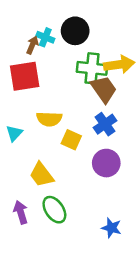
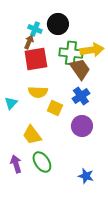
brown arrow: (32, 45) -> (29, 42), moved
red square: (25, 76) -> (36, 59), moved

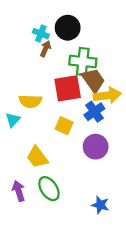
brown arrow: (29, 42) -> (45, 49), moved
yellow arrow: (92, 50) -> (107, 95), moved
red square: (36, 59) -> (68, 88), moved
yellow semicircle: (38, 92) -> (30, 101), moved

